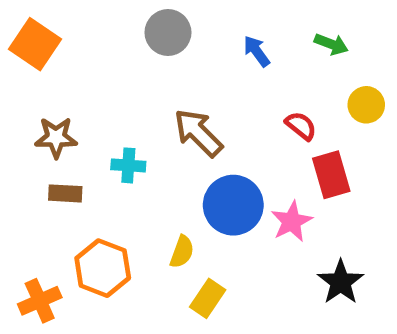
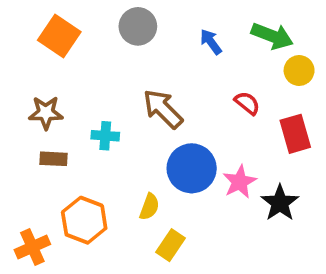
orange square: (35, 44) -> (59, 36), moved
green arrow: (331, 44) -> (272, 36), size x1.5
yellow circle: (366, 105) -> (299, 70), moved
red rectangle: (331, 175) -> (295, 134), moved
black star: (341, 282) -> (280, 203), moved

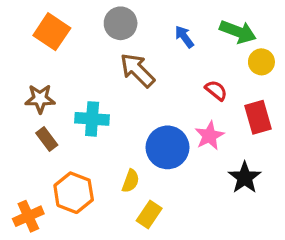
brown arrow: (163, 109) -> (137, 70), moved
cyan cross: (105, 136) -> (92, 119), size x1.4
brown rectangle: (53, 159) -> (47, 139), turned 50
pink star: (240, 182) -> (209, 136), moved

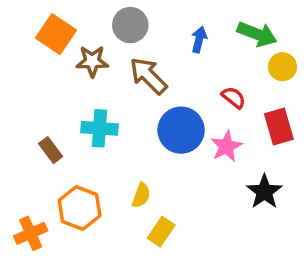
blue arrow: (184, 37) -> (199, 40), turned 50
brown star: (40, 99) -> (92, 61), moved
blue circle: (168, 147) -> (181, 130), moved

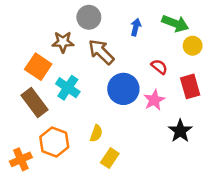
orange square: (56, 34) -> (38, 67), moved
cyan cross: (99, 128) -> (68, 88), turned 30
brown rectangle: (51, 150) -> (34, 103), size x1.6

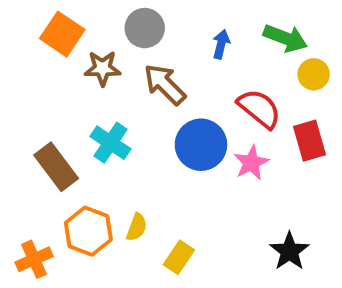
orange square: (38, 67) -> (62, 34), moved
red semicircle: (159, 67) -> (259, 108), size x1.6
black star: (180, 131) -> (289, 251), moved
yellow semicircle: (96, 133) -> (137, 227), moved

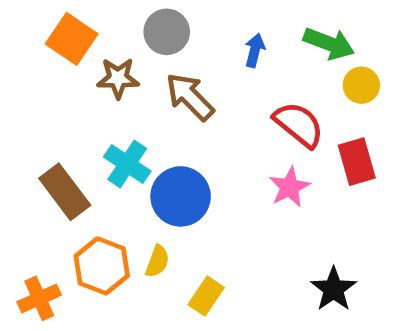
blue circle: (201, 145) -> (181, 196), moved

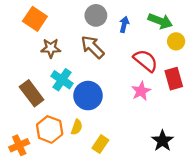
gray circle: (167, 32) -> (96, 15), moved
brown star: (118, 78) -> (51, 48), moved

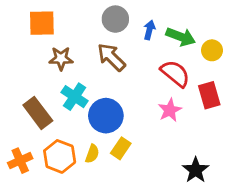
orange square: (35, 19) -> (42, 23), turned -35
green arrow: (160, 21) -> (181, 37), moved
yellow rectangle: (100, 144) -> (121, 148), moved
orange cross: (19, 145) -> (20, 161), moved

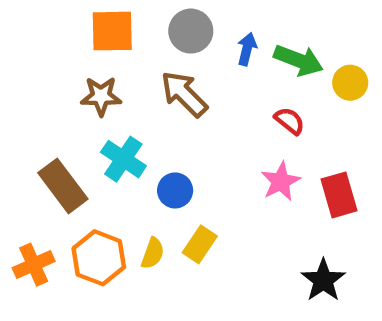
orange square: (42, 23) -> (112, 31), moved
red semicircle: (175, 73) -> (290, 121), size x0.6
red rectangle: (209, 95) -> (339, 195), moved
blue circle: (106, 116) -> (175, 190), size x0.6

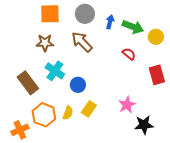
pink star: (281, 181) -> (127, 105), moved
red rectangle: (339, 195) -> (157, 75), moved
orange cross: (34, 265) -> (20, 130), moved
black star: (323, 280) -> (144, 125), turned 30

